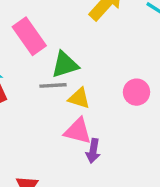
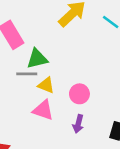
pink circle: (136, 92) -> (79, 94), moved
purple arrow: (93, 151) -> (78, 124), moved

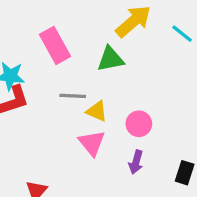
green triangle: (37, 59) -> (110, 59), moved
pink triangle: (43, 110) -> (92, 143), turned 30

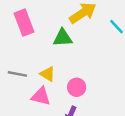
gray line: (73, 96) -> (17, 74), moved
pink triangle: (92, 143) -> (41, 96), turned -45

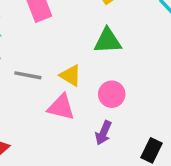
green triangle: (63, 38) -> (108, 41), moved

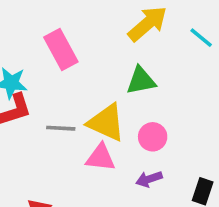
yellow triangle: (71, 75) -> (106, 122), size x1.6
purple arrow: (103, 133) -> (149, 179), turned 55

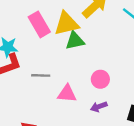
green triangle: (141, 81) -> (75, 41), moved
yellow triangle: (106, 122) -> (66, 24), moved, turned -36

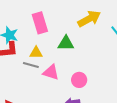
yellow triangle: (66, 24) -> (36, 53), moved, size x0.6
pink triangle: (67, 94) -> (51, 72), moved

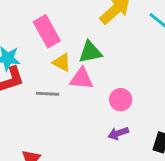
yellow triangle: (36, 53) -> (62, 62), moved, turned 40
pink triangle: (51, 72) -> (82, 79), moved

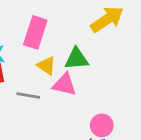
pink rectangle: (47, 31) -> (35, 32), turned 40
pink circle: (121, 100) -> (102, 125), moved

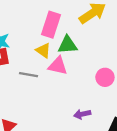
pink rectangle: (35, 32) -> (51, 25), moved
pink circle: (102, 125) -> (105, 77), moved

